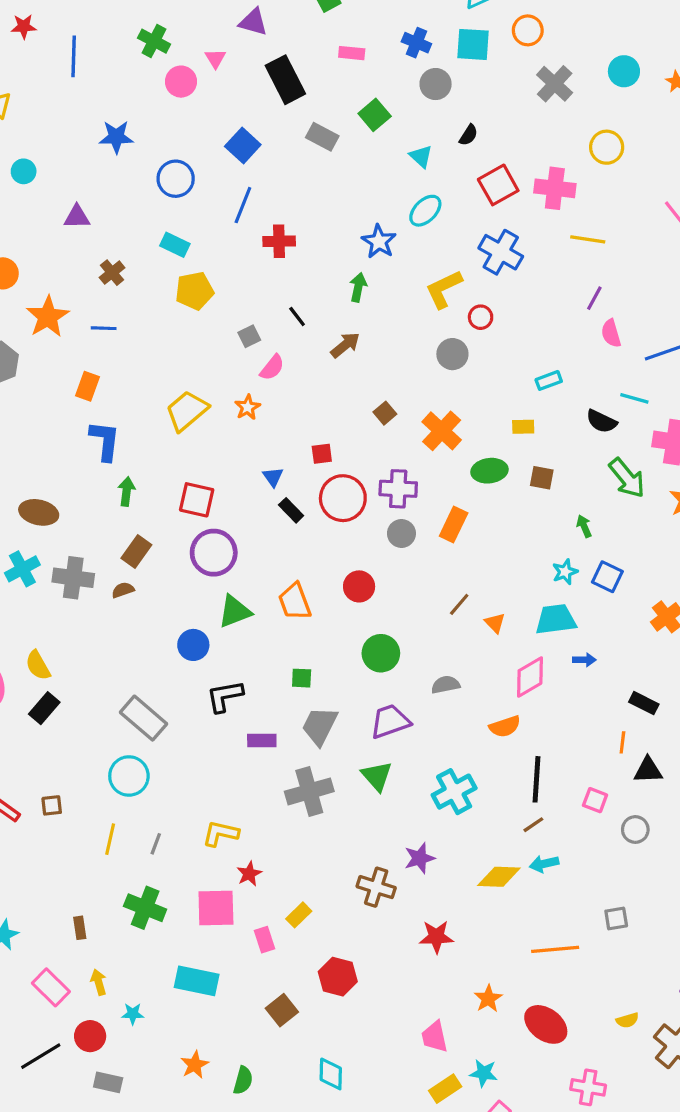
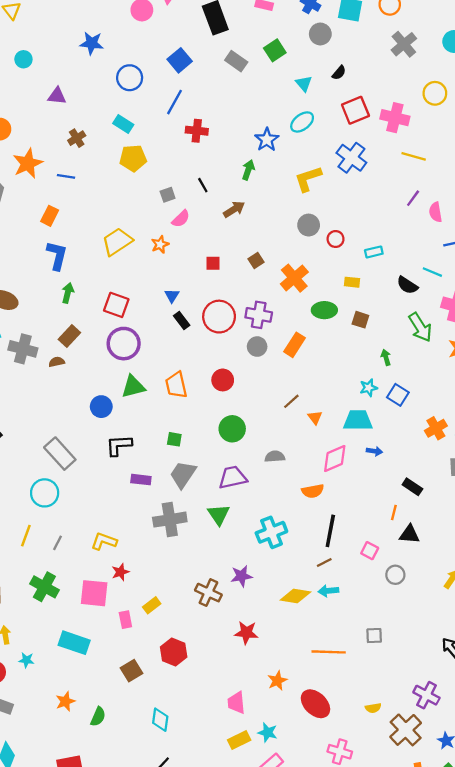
red circle: (481, 317) -> (336, 239), moved
pink semicircle: (611, 333) -> (435, 212), moved
red square: (322, 454) -> (213, 263), moved

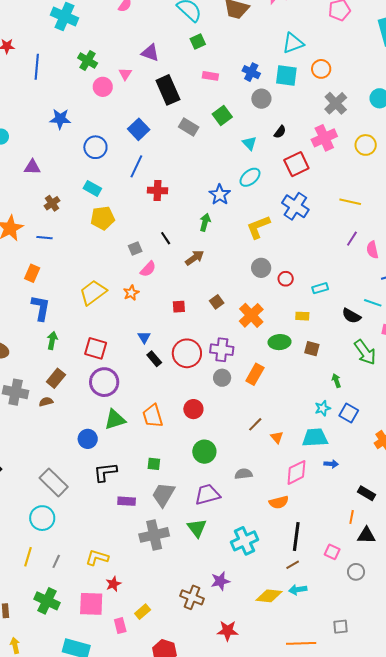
pink cross: (395, 118) -> (324, 138), moved, turned -35

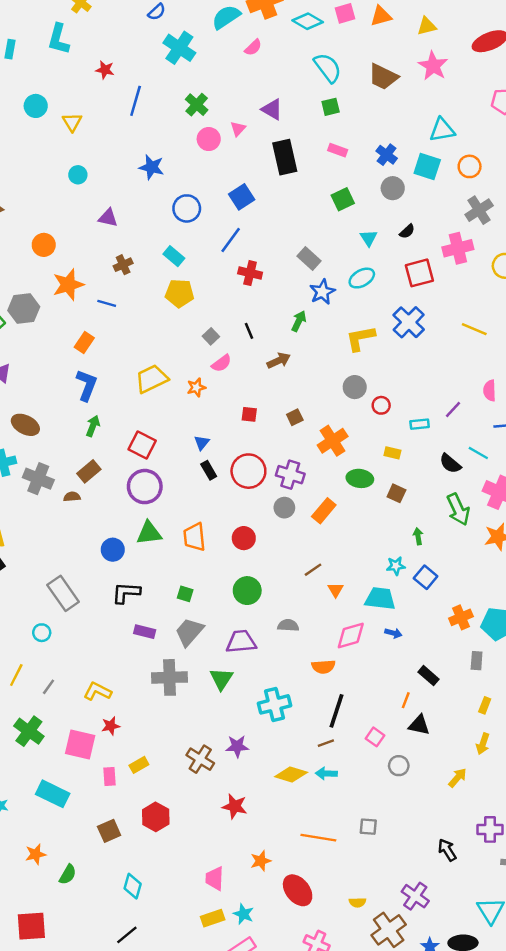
gray rectangle: (189, 127) -> (309, 258), moved
purple line: (352, 239) -> (453, 410), moved
gray square: (135, 249) -> (211, 336), turned -32
cyan circle: (42, 518) -> (42, 633), size x0.6

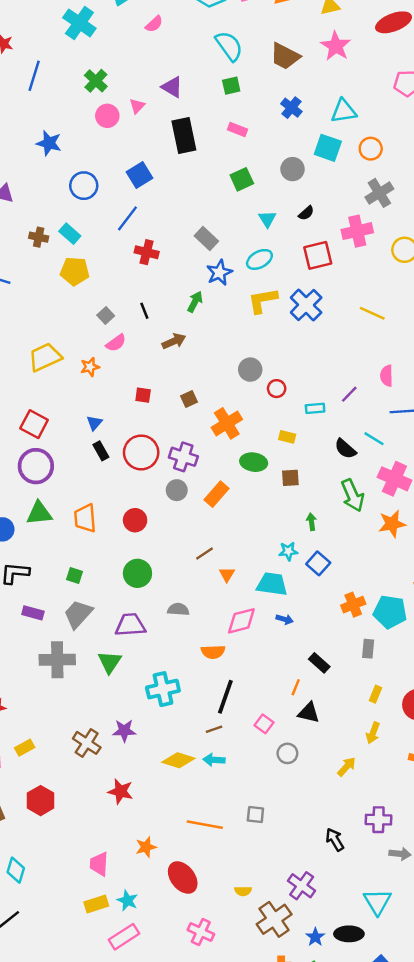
blue cross: (387, 155) -> (291, 108), moved
brown cross: (123, 265) -> (39, 237), moved, turned 36
yellow L-shape: (360, 338) -> (263, 300), moved
brown square: (396, 493) -> (290, 478), turned -30

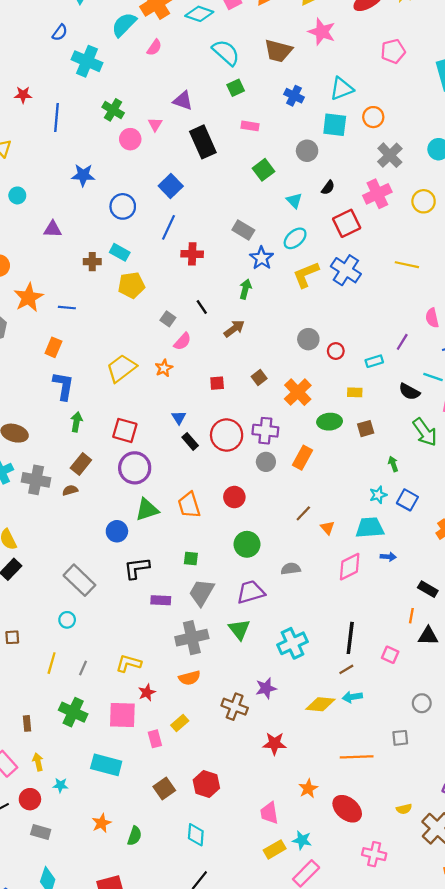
orange semicircle: (213, 652) -> (190, 678), moved
gray circle: (287, 753) -> (422, 703), moved
red hexagon: (41, 801) -> (206, 784), moved

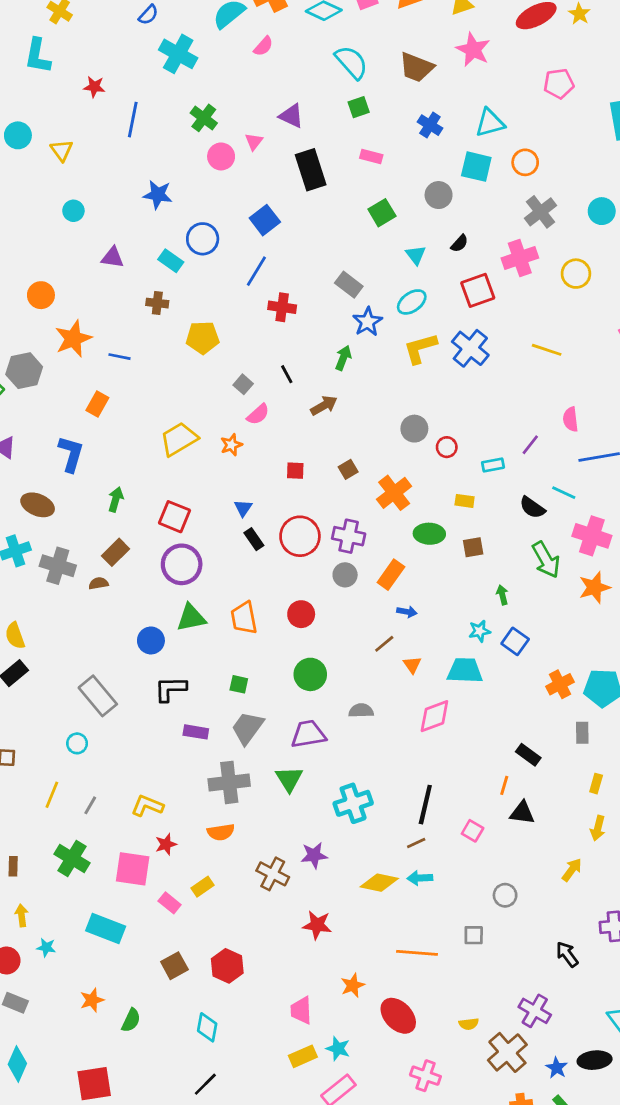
cyan rectangle: (120, 252) -> (171, 261), moved
blue L-shape: (63, 386) -> (71, 454), moved
blue arrow: (388, 557) -> (407, 612), moved
pink rectangle: (155, 739) -> (170, 903), turned -42

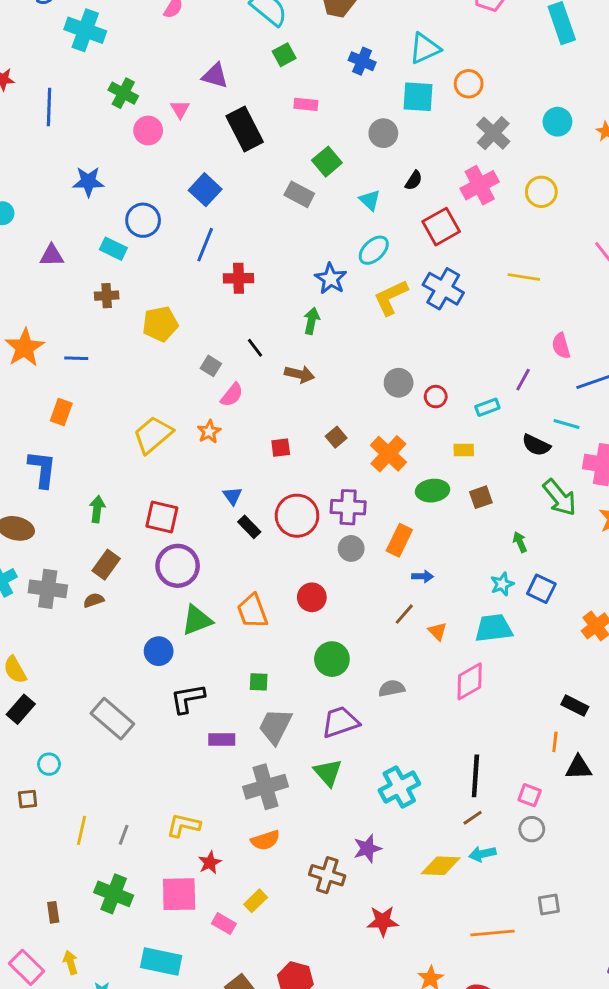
gray rectangle: (349, 285) -> (299, 194), moved
brown arrow: (324, 405) -> (299, 374), turned 52
cyan circle: (77, 743) -> (49, 764), moved
gray circle: (505, 895) -> (532, 829), moved

